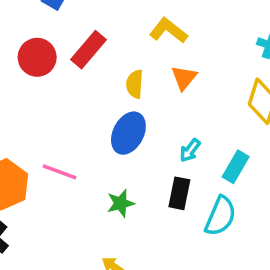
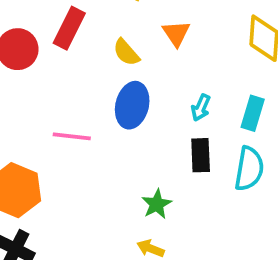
yellow semicircle: (135, 84) -> (126, 52), turned -32
pink line: (59, 172) -> (72, 136), moved
green star: (121, 203) -> (157, 204), moved

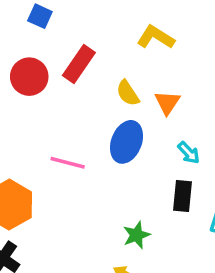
orange triangle: (176, 33) -> (167, 103), moved
cyan arrow: (201, 108) -> (189, 153), turned -75

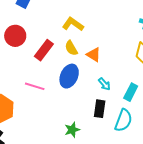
yellow L-shape: (156, 37) -> (73, 24), moved
red rectangle: (79, 64) -> (44, 50), moved
orange triangle: (167, 103) -> (94, 55), turned -35

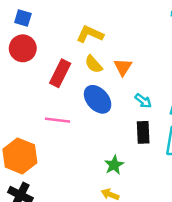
red circle: (15, 36) -> (23, 48), moved
orange triangle: (94, 55) -> (123, 67), turned 42
blue ellipse: (69, 76) -> (98, 99), turned -55

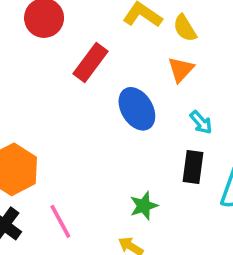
yellow semicircle: (94, 64) -> (185, 28), moved
pink line: (57, 120) -> (60, 221), moved, turned 45

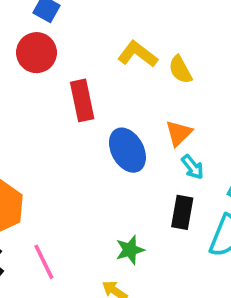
red rectangle: (91, 62) -> (82, 100), turned -51
orange triangle: (181, 70) -> (179, 133), moved

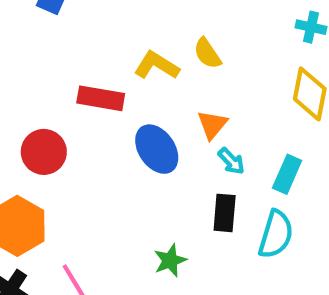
red circle: (37, 53) -> (44, 152), moved
yellow L-shape: (138, 54) -> (157, 66), moved
red rectangle: (82, 100) -> (101, 98), turned -63

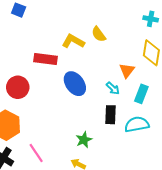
orange triangle: (212, 125) -> (127, 70), moved
cyan semicircle: (276, 234) -> (137, 124), turned -115

